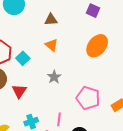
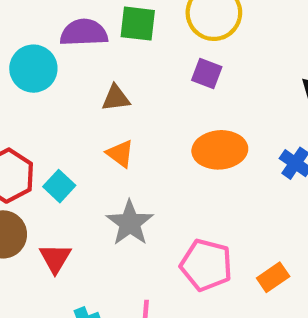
orange ellipse: (97, 46) -> (220, 150), turned 50
gray star: (54, 77) -> (130, 223), size x1.5

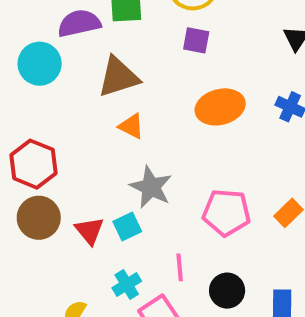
brown triangle: (116, 98) -> (118, 77), size x1.6
cyan square: (59, 186) -> (127, 226), moved, turned 32

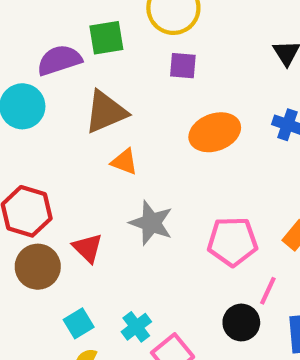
cyan square: (127, 226) -> (79, 323), moved
red triangle: (89, 231) -> (88, 248), moved
pink line: (180, 267) -> (268, 291), moved, turned 36

